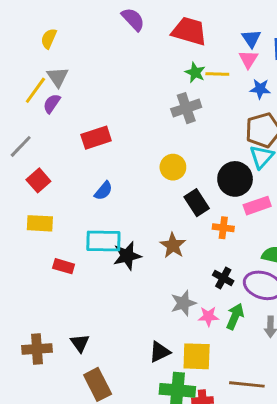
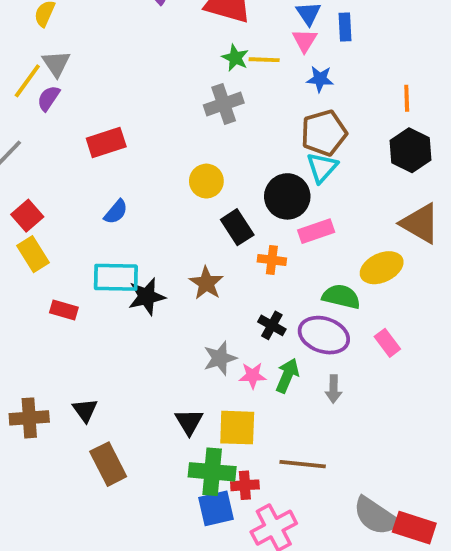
red square: (38, 180) -> (27, 216), moved
yellow rectangle: (40, 223) -> (33, 254), turned 55
black triangle: (160, 352) -> (189, 422), turned -35

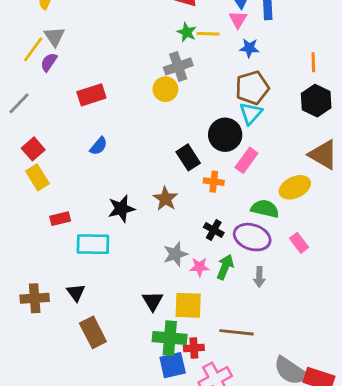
yellow circle: (206, 181) -> (165, 89), moved
pink rectangle: (316, 231) -> (246, 160), turned -35
cyan rectangle: (116, 277) -> (93, 244), moved
red rectangle: (64, 310) -> (60, 219), turned -30

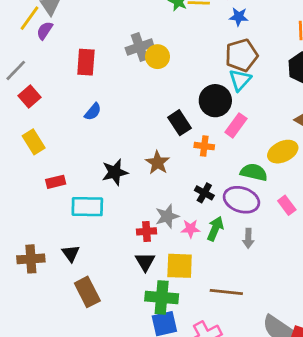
gray cross: (178, 66) -> (140, 47), moved
red rectangle: (91, 95) -> (86, 62), turned -68
red square: (33, 149) -> (30, 97), moved
red cross: (194, 348) -> (146, 231), moved

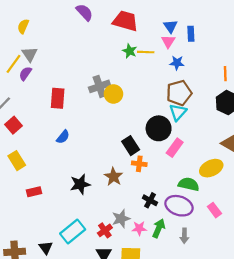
orange cross: (204, 146) -> (139, 164), moved
cyan rectangle: (87, 207) -> (73, 232), moved, turned -40
red cross: (146, 231) -> (105, 230), turned -32

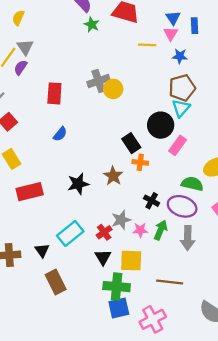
green star: (130, 51) -> (92, 25), moved
red rectangle: (34, 192) -> (30, 192), size x1.6
gray arrow: (184, 236) -> (188, 238), size x1.5

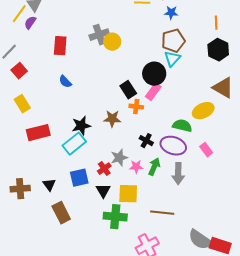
blue semicircle: (60, 134) -> (65, 82), turned 96
pink rectangle: (178, 145) -> (153, 92), moved
brown star: (113, 176) -> (112, 119), turned -30
cyan rectangle: (70, 233) -> (74, 144), moved
blue square: (119, 308) -> (79, 178), moved

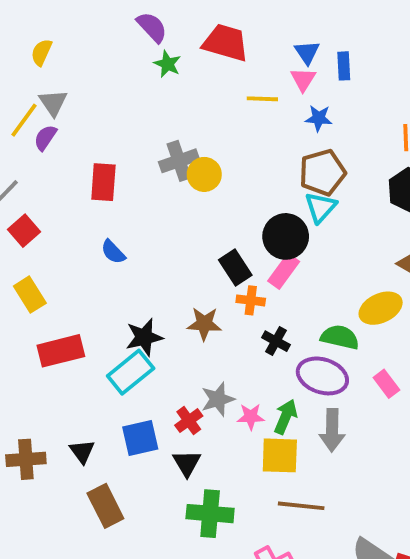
black cross: (146, 141) -> (276, 341), moved
yellow square: (128, 194) -> (280, 455), moved

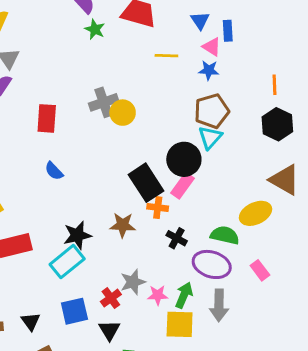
pink triangle: (303, 79) -> (212, 47), moved, turned -30
black rectangle: (235, 267) -> (146, 183), size x1.4

